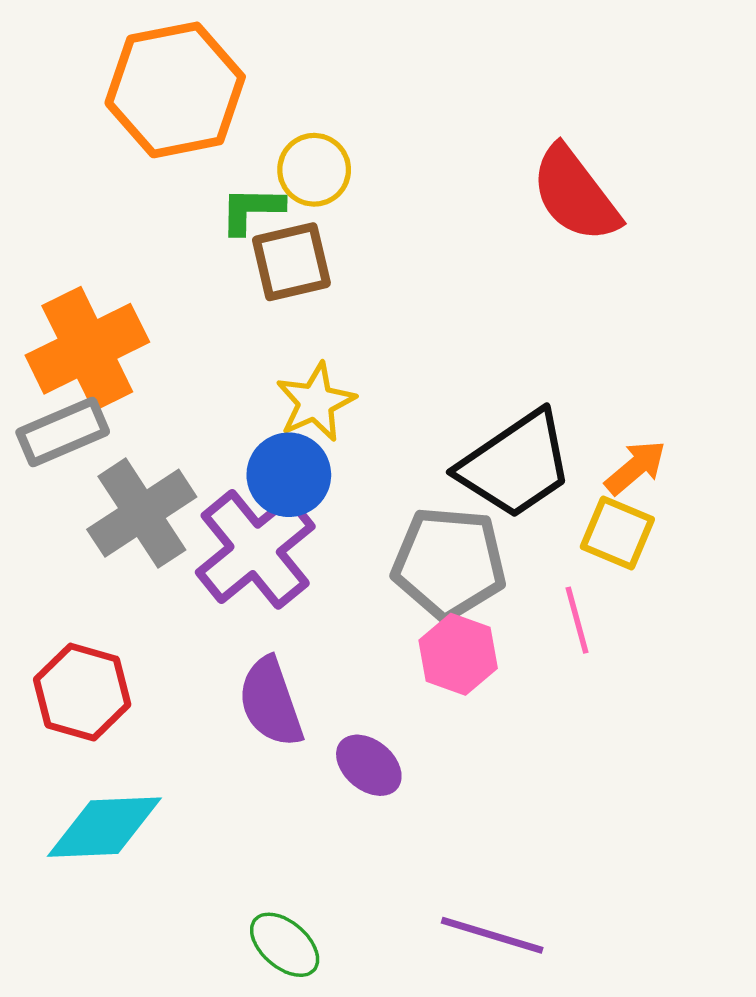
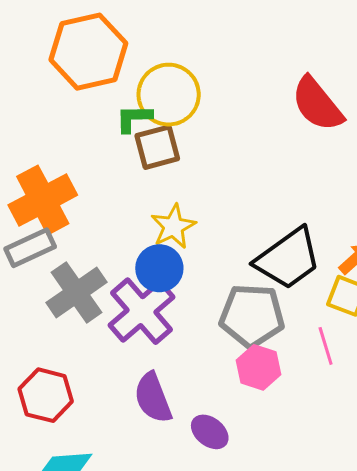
yellow circle: (314, 170) -> (169, 95), size x1.5

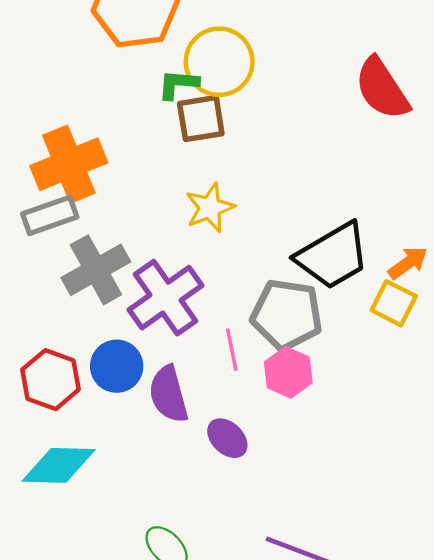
blue circle: (159, 268) -> (117, 366), moved
pink line: (326, 346) -> (232, 350), moved

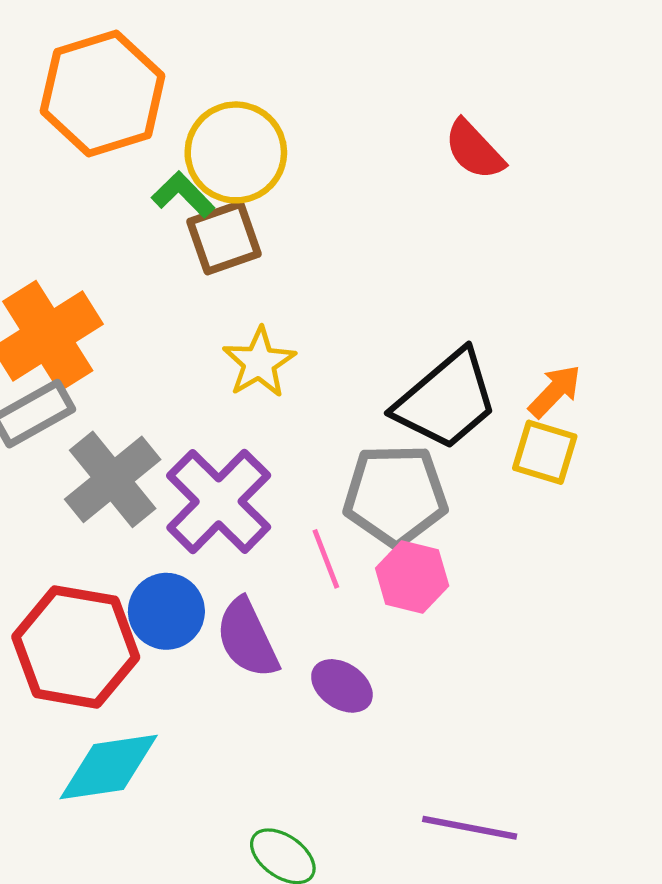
green L-shape: (178, 84) -> (183, 195), turned 51
red semicircle: (382, 89) -> (474, 150), size x0.7
red hexagon: (51, 380) -> (76, 647), size x1.4

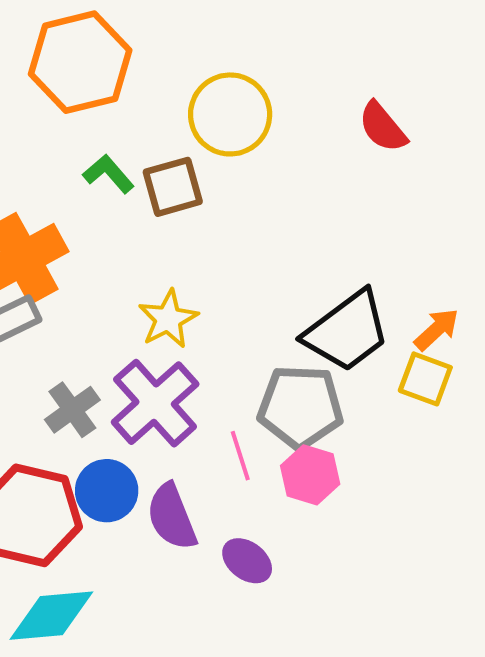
yellow circle: (236, 152) -> (230, 114), moved
green L-shape: (183, 195) -> (109, 174), moved
yellow star: (259, 362) -> (168, 319), moved
gray cross: (113, 479) -> (72, 410), moved, size x0.7

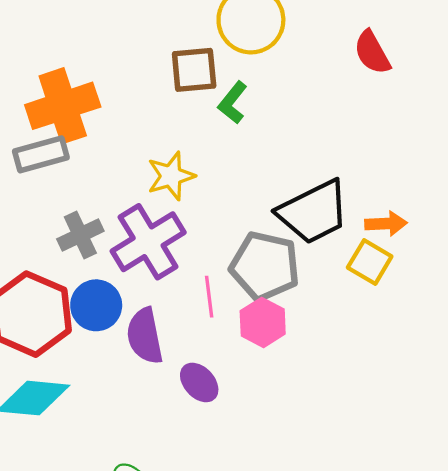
green L-shape: (109, 174) -> (233, 103), moved, turned -111
orange arrow: (437, 329) -> (386, 224), turned 30

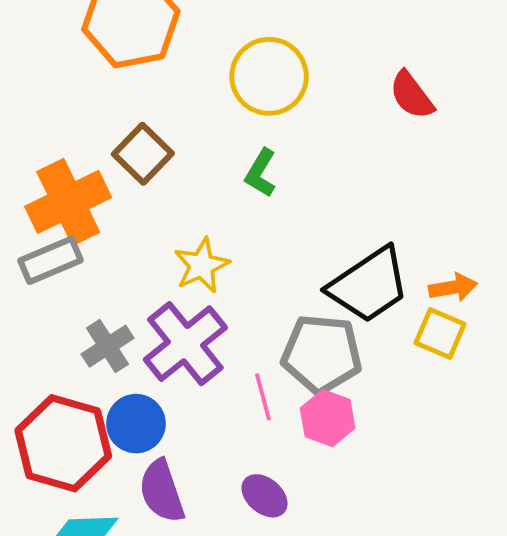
brown square: (194, 70) -> (143, 154), moved, turned -33
purple semicircle: (145, 336) -> (162, 491), moved

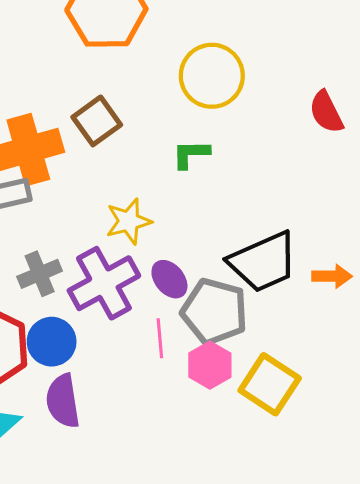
green L-shape: (261, 173) -> (191, 154), turned 48
yellow square: (440, 333) -> (270, 384), moved, size x1.4
purple ellipse: (265, 496) -> (169, 279), moved

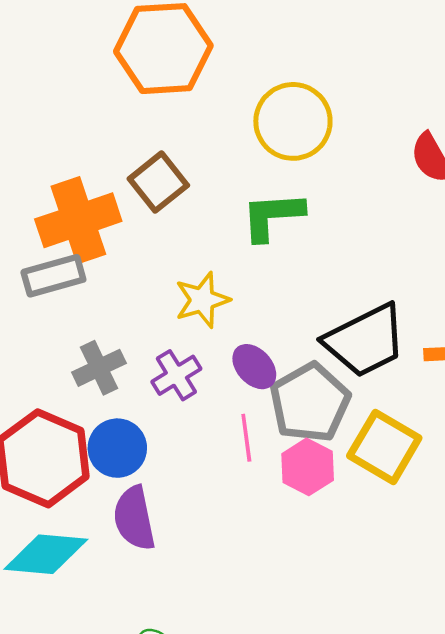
green L-shape: (191, 154) -> (272, 216), size x1.4
purple cross: (104, 283) -> (176, 375), size x0.6
gray pentagon: (214, 312) -> (310, 403), turned 30
yellow square: (270, 384) -> (384, 447), moved

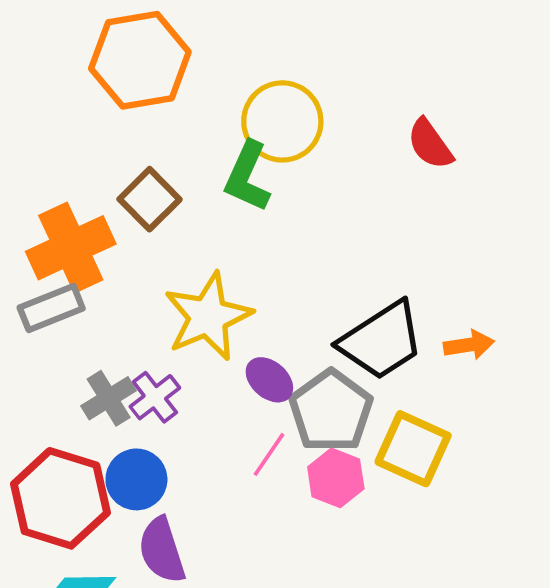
green L-shape: (272, 216) -> (247, 177), moved, turned -56
yellow star: (202, 300) -> (208, 317), size x1.5
purple cross: (176, 375) -> (155, 397), moved
pink line: (246, 438) -> (269, 454), turned 48

